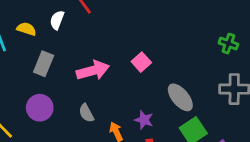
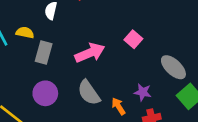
yellow semicircle: (27, 29) -> (25, 33), moved
gray semicircle: (86, 113) -> (89, 93), size x1.5

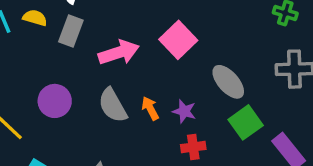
pink square: (133, 39) -> (178, 40), size x1.5
gray rectangle: (44, 52) -> (71, 31), moved
orange arrow: (118, 106) -> (150, 108), moved

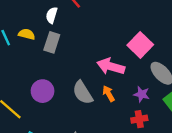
pink square: (178, 40) -> (140, 45), moved
pink arrow: (119, 52) -> (111, 66), moved, turned -144
purple star: (184, 111) -> (142, 94), moved

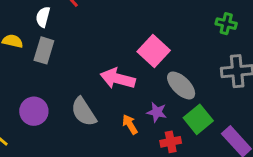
orange arrow: (109, 94) -> (130, 124), moved
red cross: (139, 119) -> (171, 142), moved

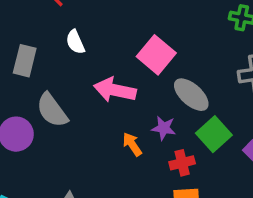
white semicircle: (43, 17) -> (75, 42), moved, turned -36
gray semicircle: (84, 112) -> (52, 110), moved

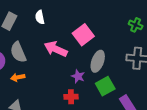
gray ellipse: (191, 95) -> (98, 61), turned 55
orange arrow: (132, 144) -> (18, 77), moved, turned -80
red cross: (182, 163) -> (71, 97), moved

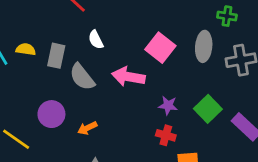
gray semicircle: (18, 52) -> (82, 77), moved
gray ellipse: (98, 61) -> (204, 46), moved
red cross: (71, 97) -> (166, 135), turned 32

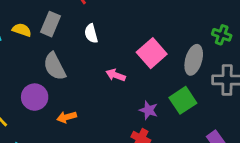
gray rectangle: (56, 56) -> (51, 24), moved
gray semicircle: (82, 77) -> (55, 66), moved
pink arrow: (128, 77) -> (116, 75), size x0.6
green square: (208, 109) -> (183, 100), moved

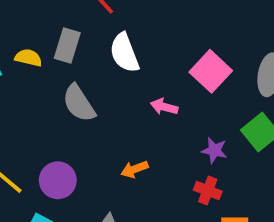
white semicircle: (91, 33) -> (124, 53), size x1.5
purple circle: (35, 97) -> (58, 180), moved
orange arrow: (67, 117) -> (134, 169), moved

